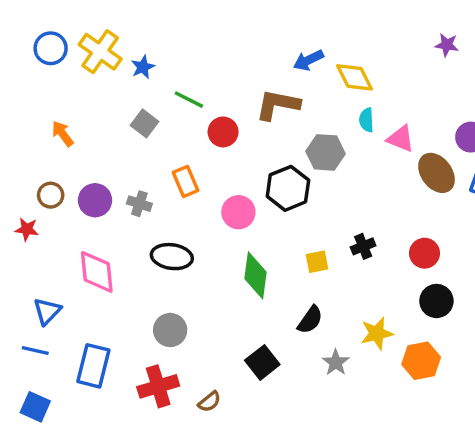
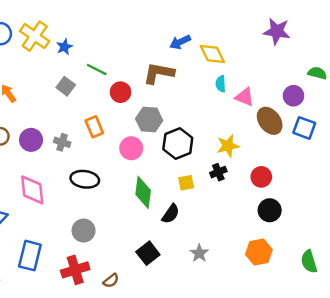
purple star: (447, 45) -> (277, 31), size x1.6
gray hexagon: (325, 152) -> (149, 120), moved
black hexagon: (288, 188) -> (178, 143), moved
black semicircle: (310, 320) -> (171, 214), moved
yellow star: (377, 333) -> (228, 146), moved

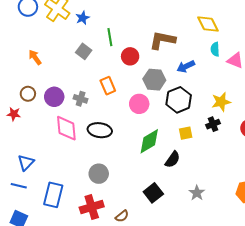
blue arrow: (180, 42) -> (186, 66), moved
green line: (97, 70) -> (110, 37), turned 54
pink diamond: (32, 190) -> (66, 128), moved
green diamond: (143, 192) -> (149, 141), turned 52

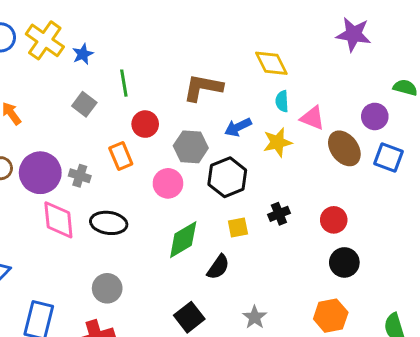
red circle: (130, 56) -> (145, 124), moved
purple circle: (54, 97) -> (40, 173), size x1.4
yellow star: (221, 102) -> (277, 142), moved

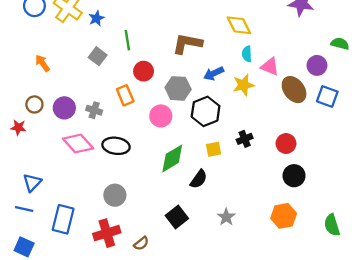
purple circle: (40, 173) -> (64, 108), size x0.7
pink diamond: (58, 220) -> (78, 144), turned -36

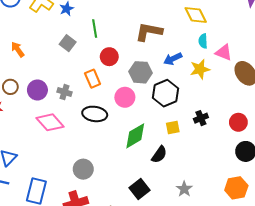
black ellipse: (116, 146) -> (95, 114), moved

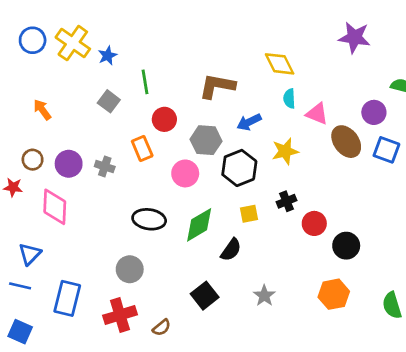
yellow star: (200, 69) -> (285, 151), moved
black ellipse: (95, 114) -> (149, 219), moved
pink diamond: (50, 122) -> (55, 207), moved, turned 44
red circle: (238, 122) -> (314, 223), moved

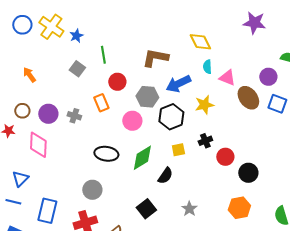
blue arrow: (249, 122) -> (178, 84), size x1.4

